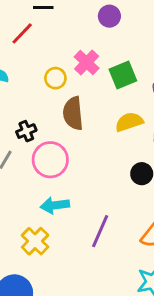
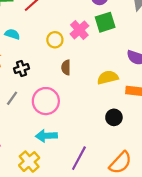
green square: (123, 75) -> (105, 22), moved
brown semicircle: (73, 113) -> (66, 67), size x0.6
black cross: (26, 131) -> (21, 69), moved

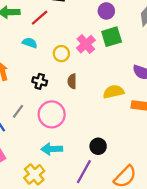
cyan semicircle: (12, 34) -> (30, 43), moved
black cross: (21, 69) -> (40, 81), moved, turned 32
black circle: (114, 117) -> (98, 146), moved

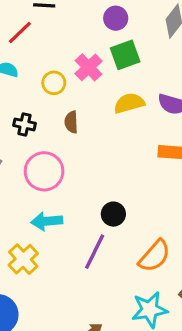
yellow semicircle: (113, 92) -> (129, 103), moved

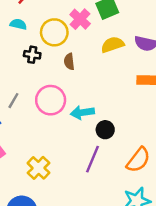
yellow circle: (54, 83) -> (54, 32), size x1.5
black cross: (24, 124) -> (32, 55), moved
cyan arrow: (47, 221) -> (82, 112), moved

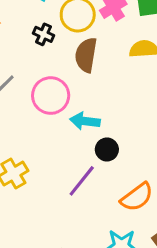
brown semicircle: (69, 61) -> (86, 55), size x1.6

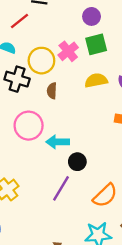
black cross: (44, 34) -> (17, 79), size x1.5
brown semicircle: (86, 55) -> (52, 91), size x0.6

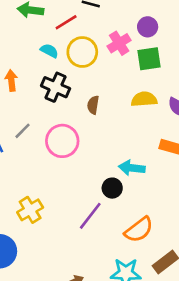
pink cross: (68, 51) -> (119, 43), moved
yellow circle: (41, 61) -> (82, 52), moved
cyan arrow: (58, 142) -> (132, 168), moved

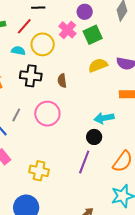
yellow cross: (30, 210) -> (39, 171), turned -30

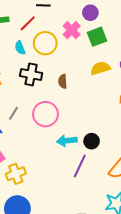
cyan semicircle: (18, 51) -> (20, 48), turned -128
cyan arrow: (104, 118) -> (67, 141), moved
yellow cross: (39, 171) -> (16, 174), moved, turned -36

